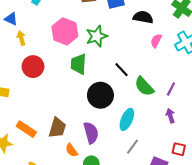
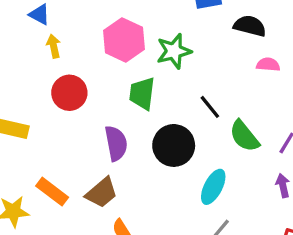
pink semicircle: (156, 41) -> (268, 65), turned 64
brown trapezoid: (57, 128) -> (102, 193), turned 30
purple semicircle: (91, 133) -> (116, 143), moved

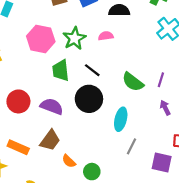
pink semicircle: (268, 65) -> (106, 36), moved
red circle: (69, 93) -> (18, 101), moved
black line: (210, 107) -> (92, 70), moved
purple semicircle: (116, 143) -> (52, 106), turned -45

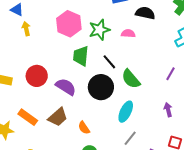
purple line: (161, 80) -> (171, 74), moved
green semicircle: (133, 82) -> (131, 79), moved
orange semicircle: (69, 161) -> (84, 128), moved

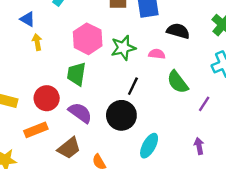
green trapezoid: (81, 56) -> (76, 74), moved
black line: (109, 62) -> (133, 86), turned 63
green semicircle: (131, 79) -> (178, 82), moved
orange rectangle: (28, 117) -> (36, 130), moved, turned -60

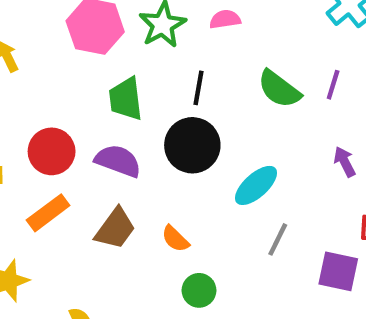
green trapezoid: (76, 74) -> (126, 99), moved
green semicircle: (178, 82) -> (279, 89), moved
cyan ellipse: (149, 146) -> (256, 185), turned 35

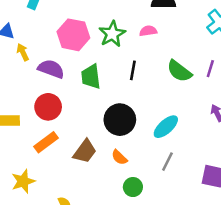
black circle: (192, 145) -> (120, 120), moved
purple semicircle: (118, 161) -> (51, 69), moved
gray line: (278, 239) -> (167, 162), moved

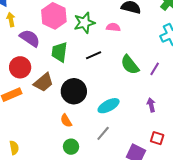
black line: (133, 70) -> (94, 55), turned 42
brown trapezoid: (85, 151) -> (44, 82), moved

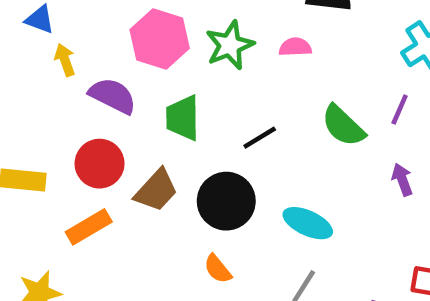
black line: (94, 55) -> (260, 138), moved
purple line: (155, 69) -> (400, 110), moved
purple arrow: (151, 105) -> (402, 180), moved
cyan ellipse: (109, 106) -> (308, 223), turned 60

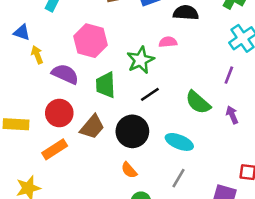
green star: (230, 45) -> (140, 60), moved
green semicircle: (343, 126) -> (198, 102), moved

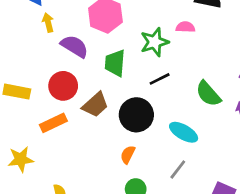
orange semicircle: (129, 170) -> (128, 155), turned 60

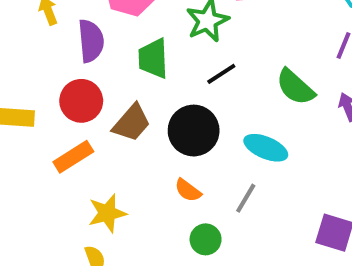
purple semicircle: (74, 46) -> (91, 41), turned 60
orange semicircle: (128, 155) -> (188, 190), turned -72
yellow star: (21, 159) -> (107, 213), moved
gray line: (178, 170) -> (246, 198), moved

